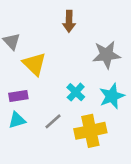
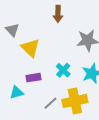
purple rectangle: (18, 96) -> (34, 78), moved
gray line: (53, 121) -> (50, 103), moved

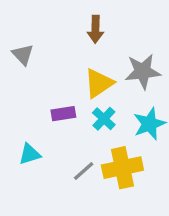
yellow triangle: (30, 48) -> (99, 83), moved, turned 42
purple rectangle: (34, 78) -> (63, 114), moved

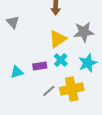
purple rectangle: (63, 114) -> (40, 66), moved
cyan triangle: (30, 154) -> (17, 72), moved

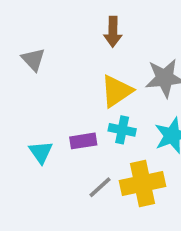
cyan cross: (61, 60) -> (122, 130), turned -32
cyan triangle: (17, 72) -> (41, 152), turned -48

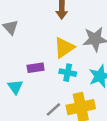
purple rectangle: (83, 141) -> (36, 68), moved

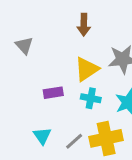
cyan triangle: (15, 87) -> (42, 136), moved

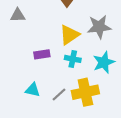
gray triangle: (24, 45) -> (18, 15), turned -49
cyan triangle: (42, 136) -> (33, 90), turned -42

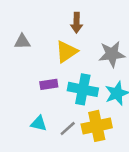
yellow triangle: (69, 35) -> (66, 52), moved
cyan cross: (73, 59) -> (83, 89), size x1.6

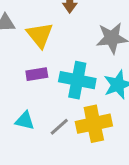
yellow triangle: (66, 52) -> (40, 35), moved, turned -35

